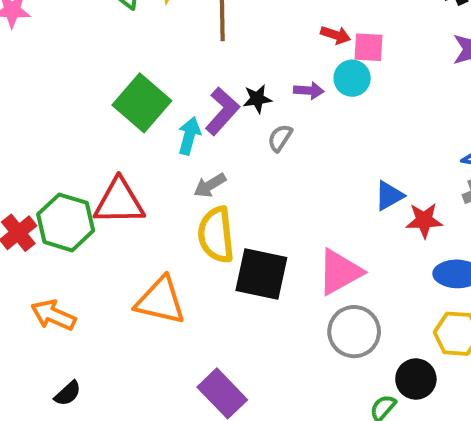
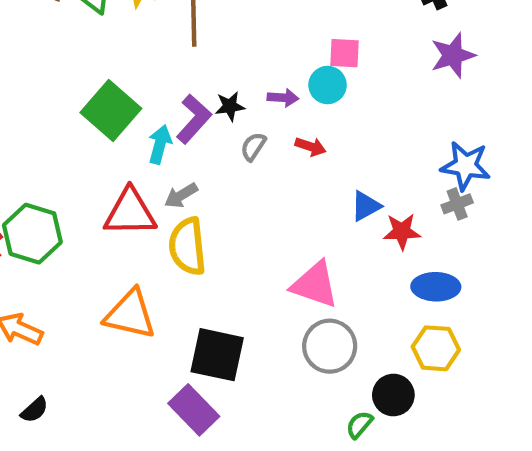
red arrow: (336, 35) -> (311, 147), moved
red triangle: (119, 202) -> (130, 212), moved
pink triangle: (340, 272) -> (315, 285), turned 48
black square: (261, 274) -> (217, 355), moved

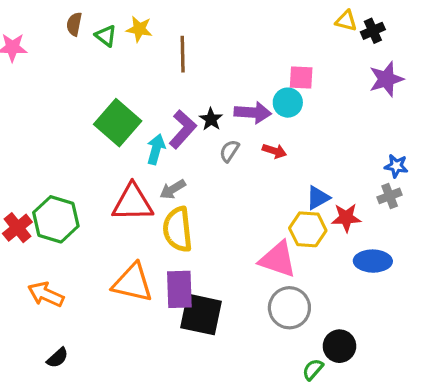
purple arrow: (283, 98) -> (253, 113), size x1.5
black star: (230, 106) -> (211, 119), turned -30
blue star: (466, 166) -> (396, 166), size x0.6
yellow hexagon: (436, 348) -> (308, 229), moved
purple rectangle: (194, 410) -> (179, 289), moved, turned 42

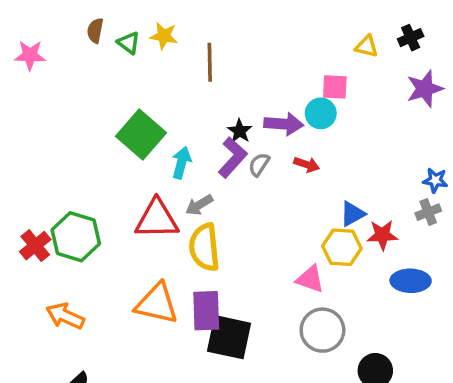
yellow triangle: (346, 21) -> (367, 46), moved
purple L-shape: (183, 129) -> (233, 157), moved
pink triangle: (278, 259) -> (310, 279), size x0.7

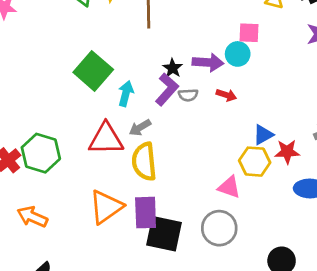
gray semicircle: (259, 164) -> (188, 95), turned -126
orange triangle: (157, 304) -> (106, 207), turned -48
gray circle: (322, 330) -> (219, 228), moved

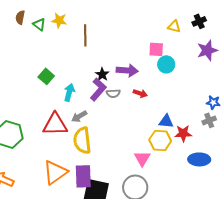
cyan circle: (238, 54) -> (166, 64), moved
green square: (93, 71) -> (46, 76), size x0.6
blue triangle: (263, 135) -> (166, 121), turned 35
pink triangle: (229, 187) -> (142, 158), turned 42

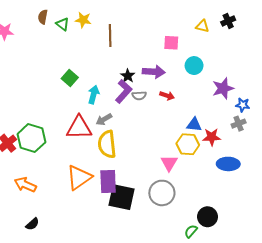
pink square: (156, 49) -> (171, 43), moved
purple star: (207, 50) -> (223, 88), moved

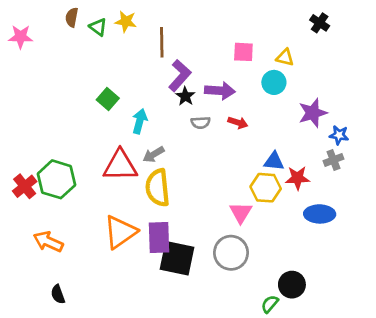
black cross: (228, 21) -> (320, 23), turned -32
yellow triangle: (202, 26) -> (285, 57), moved
purple L-shape: (124, 91) -> (180, 75), moved
black semicircle: (32, 224) -> (58, 294), turned 112

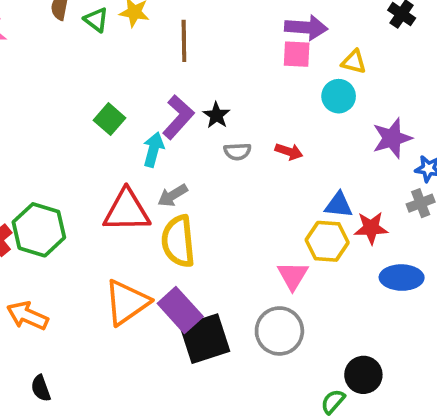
purple L-shape: (180, 75) -> (178, 117), moved
purple arrow: (220, 91) -> (306, 27), moved
purple rectangle: (159, 238) -> (180, 310), turned -40
black square: (177, 258) -> (205, 339), turned -30

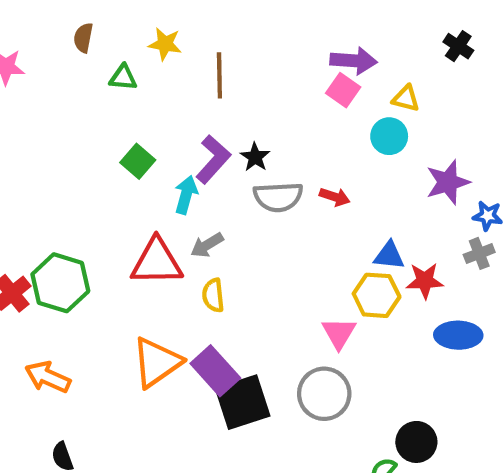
green triangle: (96, 20) -> (123, 77), moved, turned -32
pink square: (297, 54) -> (343, 90), turned 32
gray semicircle: (237, 152) -> (278, 197), size x1.6
yellow semicircle: (178, 241) -> (213, 295), size x0.6

